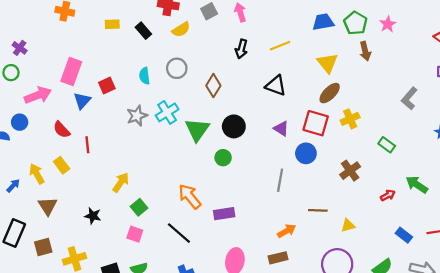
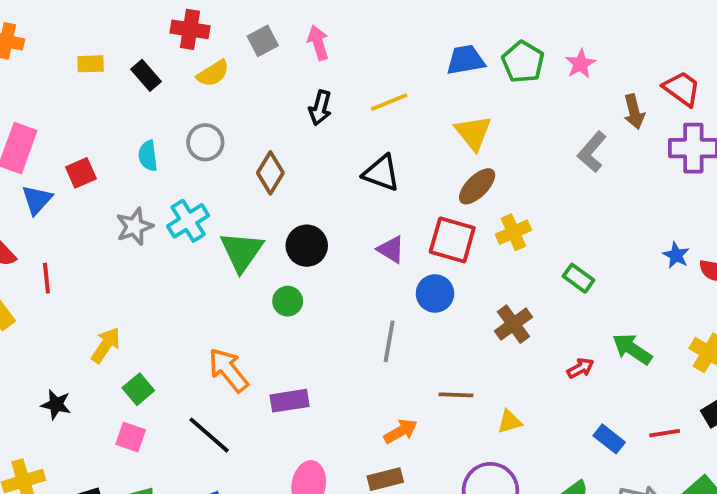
brown arrow: (365, 51) -> (634, 112), moved
gray L-shape: (409, 98) -> (592, 152), moved

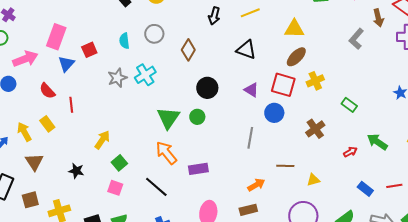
yellow triangle: (473, 133) -> (294, 29), turned -50
green triangle: (242, 251) -> (168, 118), moved

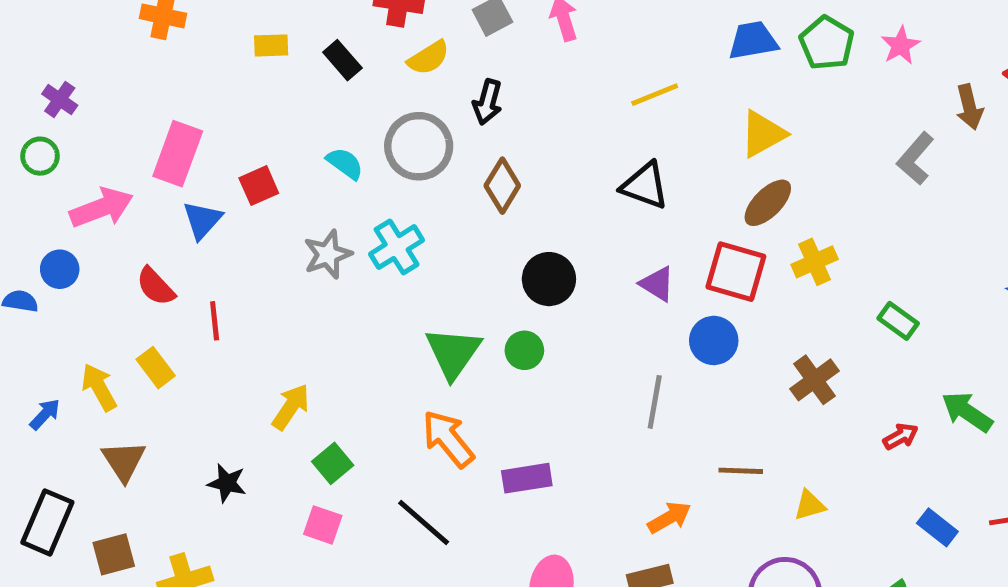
black arrow: (214, 16) -> (488, 102), moved
yellow triangle: (294, 29) -> (763, 134), turned -30
gray circle: (154, 34) -> (419, 146), size x1.4
cyan semicircle: (124, 41) -> (345, 163), turned 133

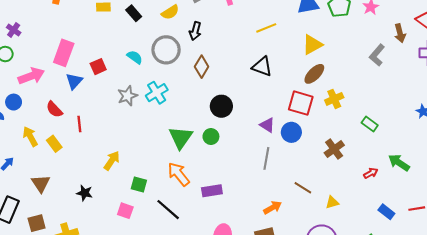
purple triangle: (657, 284) -> (267, 125), moved
yellow arrow: (99, 387) -> (30, 137), moved
green square: (333, 463) -> (139, 185), moved, turned -35
brown line: (741, 471) -> (303, 188), turned 30

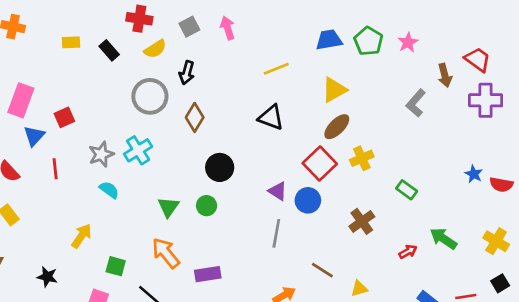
cyan semicircle: (135, 57) -> (109, 190), moved
red square: (301, 103) -> (320, 164), turned 30
red line: (79, 124) -> (55, 169), moved
green triangle: (181, 138) -> (168, 207), size x0.7

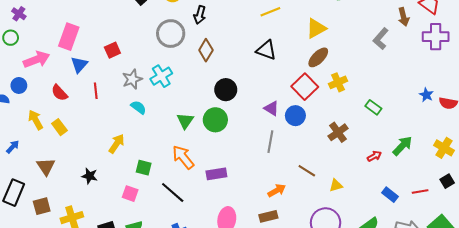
red square: (64, 117) -> (112, 50), moved
green circle: (207, 206) -> (215, 120), size x1.5
green arrow: (443, 239) -> (402, 146), turned 100

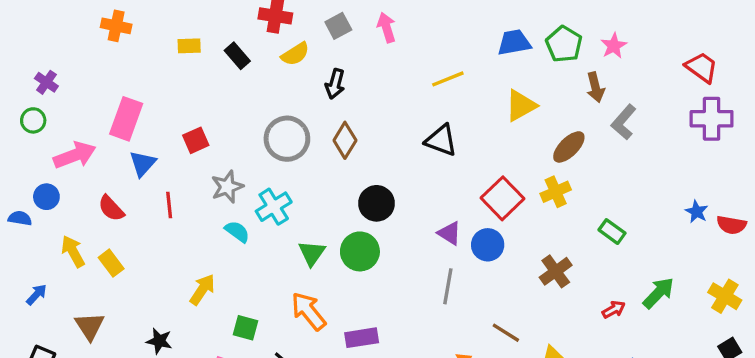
brown arrow: (403, 17) -> (595, 87), moved
gray circle: (171, 34) -> (287, 139), moved
brown ellipse: (318, 57) -> (569, 147), moved
cyan cross: (161, 76) -> (274, 207), moved

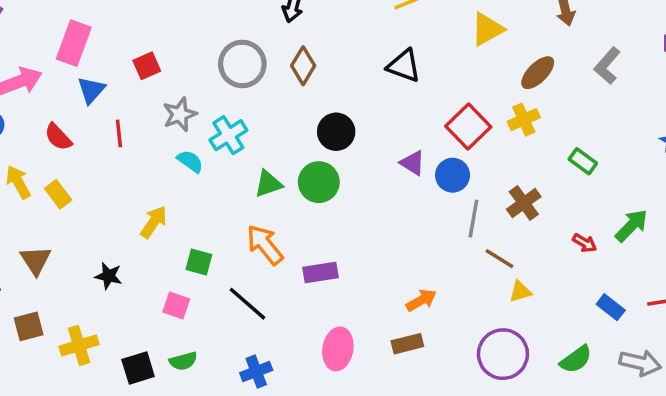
gray L-shape: (624, 122) -> (607, 66), moved
green triangle: (312, 253) -> (268, 184), turned 36
gray line: (448, 286) -> (473, 219), moved
red arrow: (614, 309) -> (585, 243), turned 60
brown line: (506, 333) -> (499, 259), moved

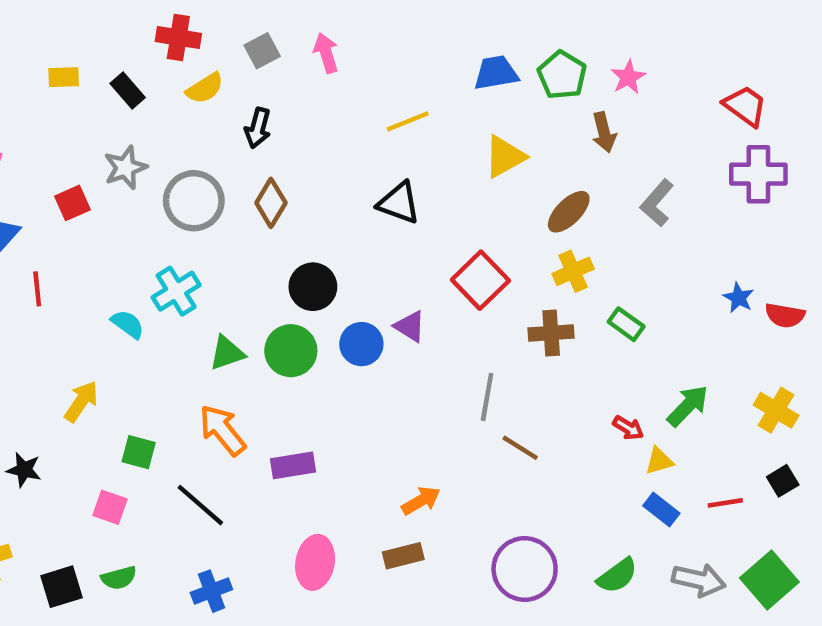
gray star: (180, 114) -> (125, 168), moved
yellow cross: (524, 120) -> (573, 271), moved
blue circle: (453, 175) -> (361, 344), moved
brown cross: (524, 203) -> (551, 333), moved, turned 32
yellow triangle: (520, 292) -> (659, 461), moved

